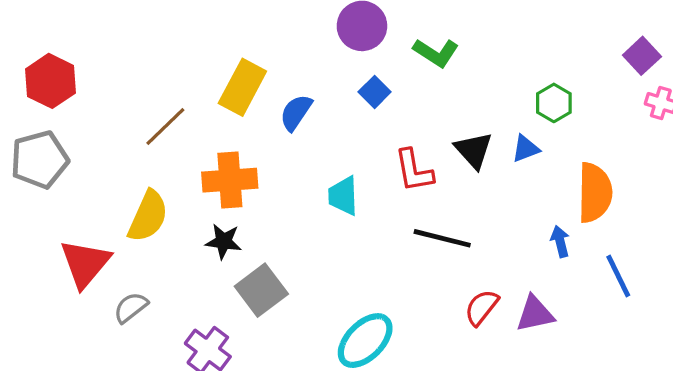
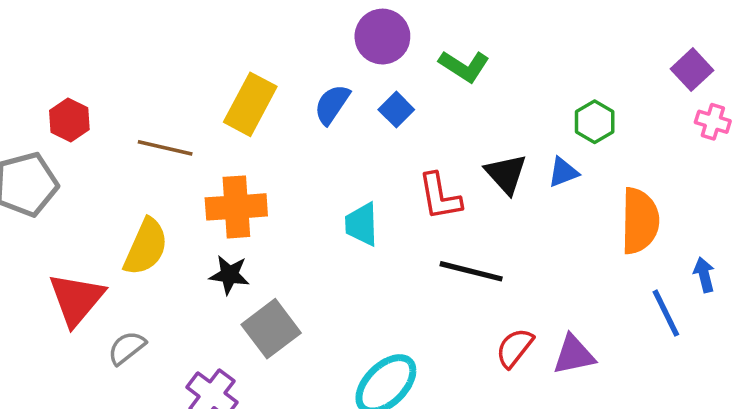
red hexagon: (51, 81) -> (69, 120), moved, size x0.7
blue semicircle: (296, 112) -> (332, 104), moved
brown line: (165, 127) -> (165, 148), turned 57
blue arrow: (560, 241) -> (704, 275), moved

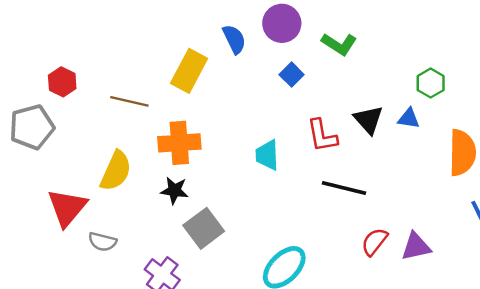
blue semicircle: (332, 104) -> (234, 39), moved, turned 120
blue triangle: (563, 172) -> (409, 118), turned 30
gray semicircle: (127, 348) -> (102, 242), turned -128

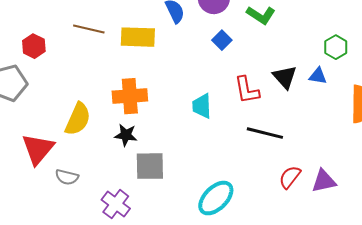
yellow rectangle: (189, 71) -> (138, 37), turned 64
brown line: (129, 101) -> (89, 29), moved
gray square: (204, 228) -> (150, 166), turned 36

